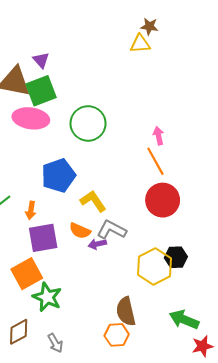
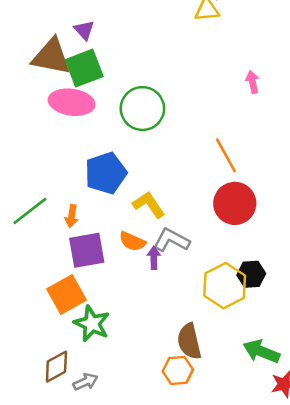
pink arrow: (159, 136) -> (252, 82), moved
purple arrow: (97, 244) -> (154, 258), turned 102
gray arrow: (55, 343) -> (85, 382), moved, turned -84

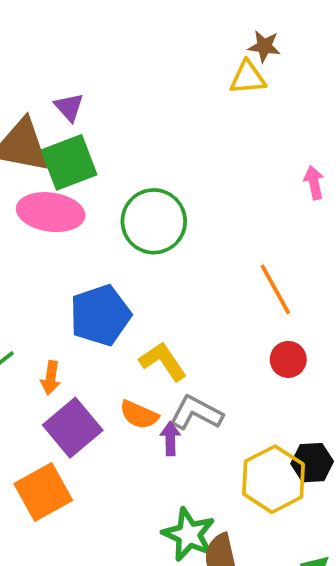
red circle: (235, 203) -> (288, 359), size x0.6
purple square: (87, 250) -> (73, 428), turned -30
green star: (92, 324) -> (189, 534), moved

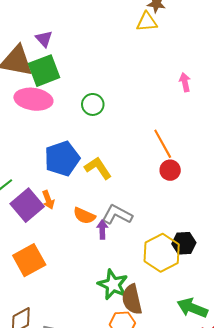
green circle: (154, 221) -> (93, 104), size x0.6
red circle: (288, 359) -> (170, 170), moved
yellow L-shape: (163, 361) -> (98, 168), moved
orange arrow: (51, 378) -> (48, 200), moved, turned -30
purple square: (73, 428) -> (27, 205), moved

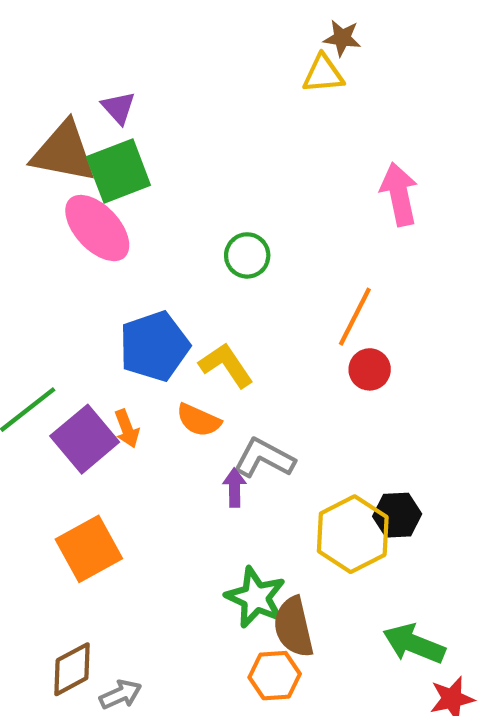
pink arrow: (185, 82) -> (399, 194), size x1.6
pink ellipse: (33, 99) -> (97, 228), turned 39
green circle: (93, 104) -> (247, 255), moved
orange line: (163, 144) -> (355, 317), turned 56
orange semicircle: (84, 216) -> (199, 420), moved

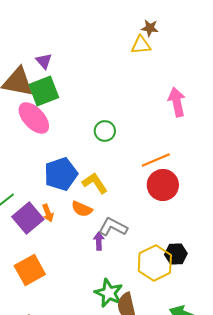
orange line: (355, 317) -> (156, 160), turned 40
red circle: (370, 369) -> (163, 185), size x1.6

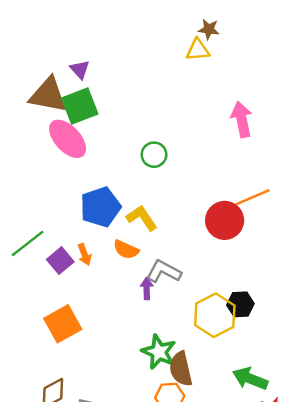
orange line: (156, 160) -> (253, 197), moved
purple square: (28, 218) -> (60, 261), size x0.7

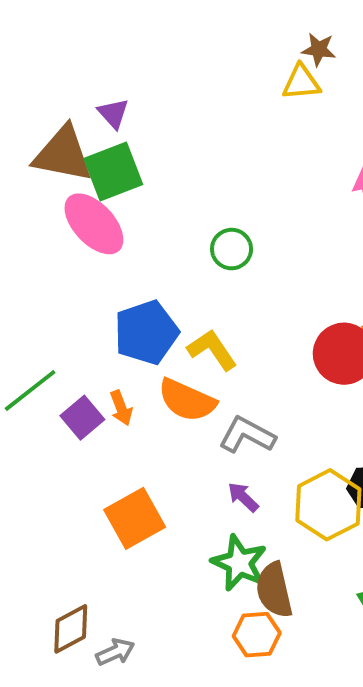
orange semicircle: (126, 250) -> (187, 400), size x1.4
purple arrow: (147, 289) -> (243, 497), moved, turned -45
orange square: (63, 324) -> (135, 518), moved

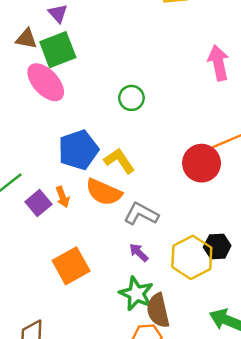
brown triangle: (63, 154) -> (26, 39), size x0.6

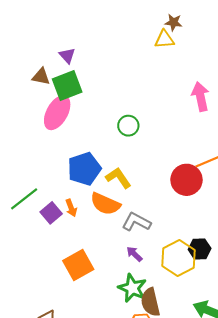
pink ellipse: (46, 82) -> (57, 113), turned 72

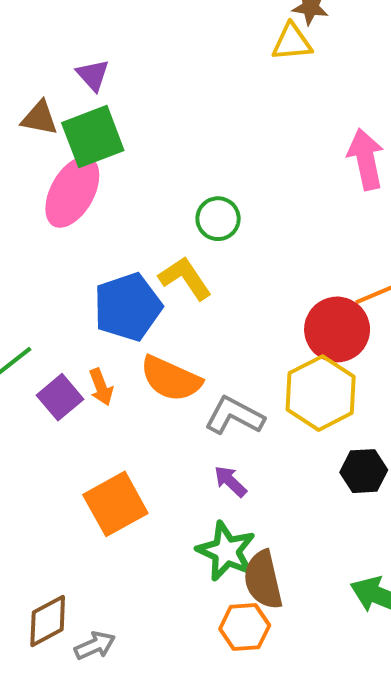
yellow L-shape: (118, 178) -> (185, 278), moved
yellow hexagon: (178, 258) -> (321, 393), moved

